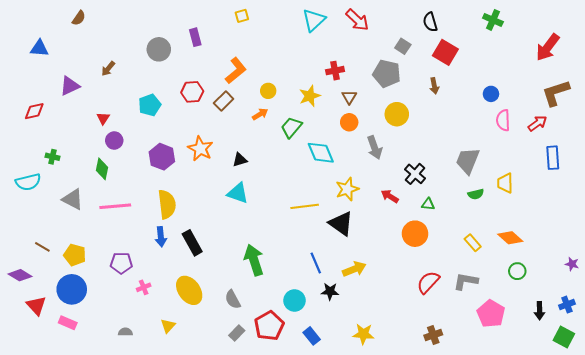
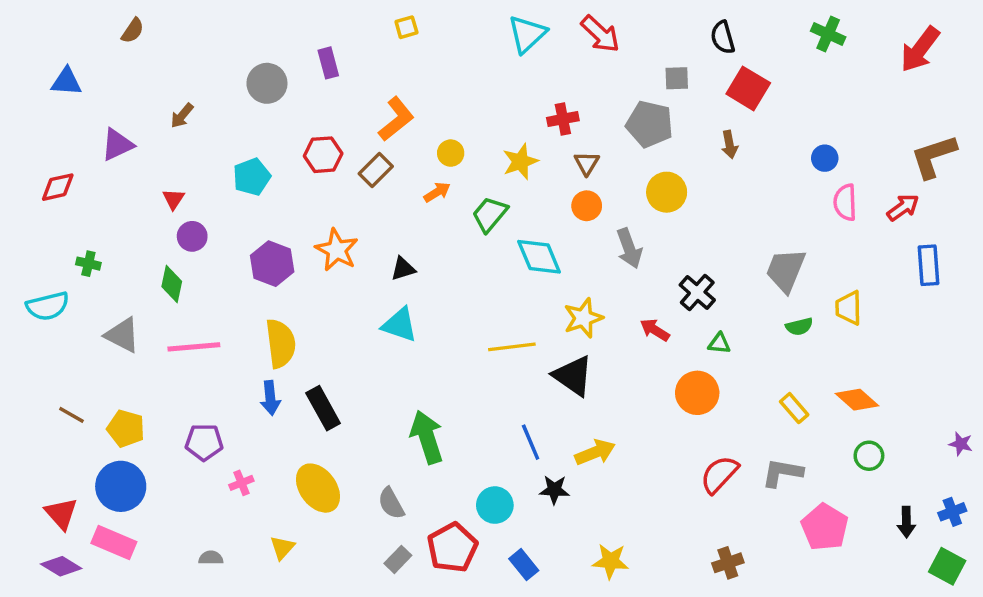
gray square: (403, 46) -> (677, 78), turned -35
red arrow: (548, 47) -> (920, 49), moved
purple diamond: (20, 275) -> (61, 566), moved
pink rectangle: (68, 323) -> (114, 542), size x1.4

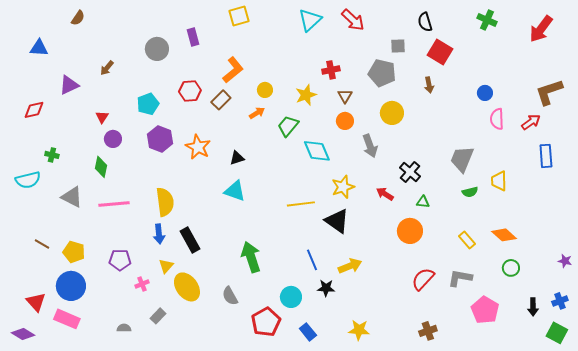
yellow square: (406, 27) -> (239, 16), size x1.5
purple hexagon: (272, 264) -> (160, 139), moved
yellow triangle: (282, 548) -> (166, 266), moved
gray rectangle: (398, 559) -> (158, 316), moved
purple diamond: (61, 566) -> (23, 334), moved

